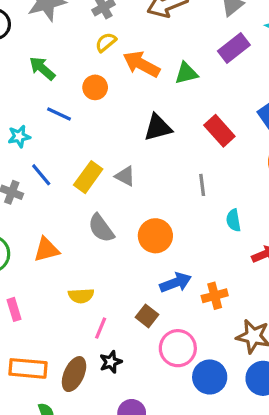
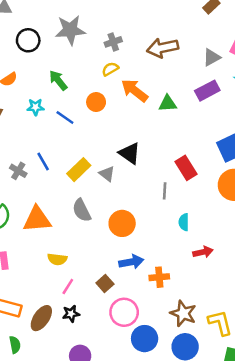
black triangle: (158, 128) -> (130, 153), moved, turned 40
red rectangle: (219, 131) -> (186, 168), moved
cyan star: (19, 136) -> (36, 107), moved
orange triangle: (46, 250) -> (37, 219), size x1.4

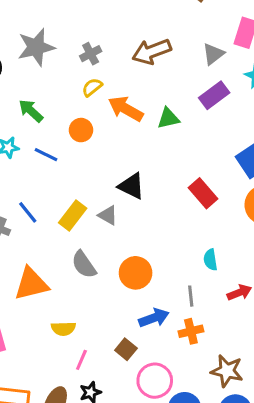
gray line: (165, 191) -> (191, 296), moved

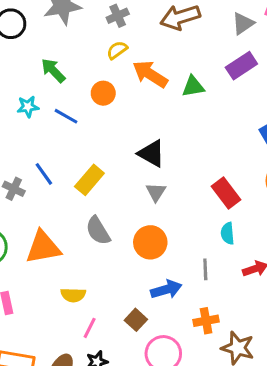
red rectangle: (203, 193) -> (226, 193), moved
gray triangle: (108, 215) -> (156, 192), moved, turned 30
orange cross: (191, 331) -> (206, 321), moved

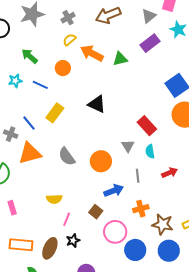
yellow rectangle: (89, 180) -> (55, 113), moved
gray triangle: (156, 192) -> (128, 146), moved
orange triangle: (43, 247) -> (30, 153), moved

